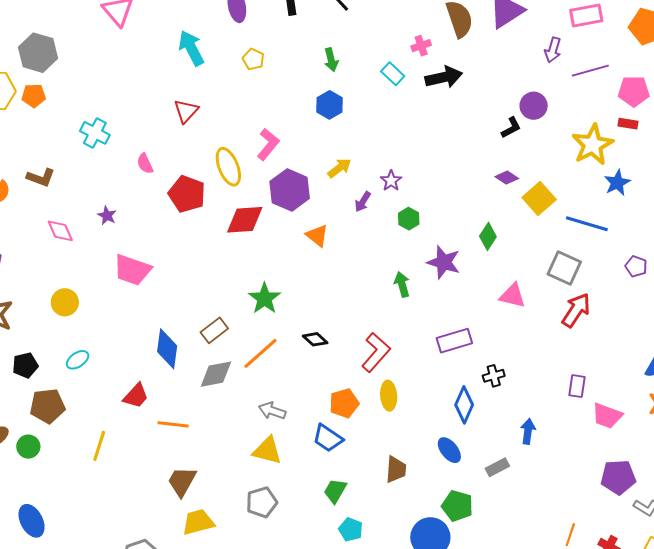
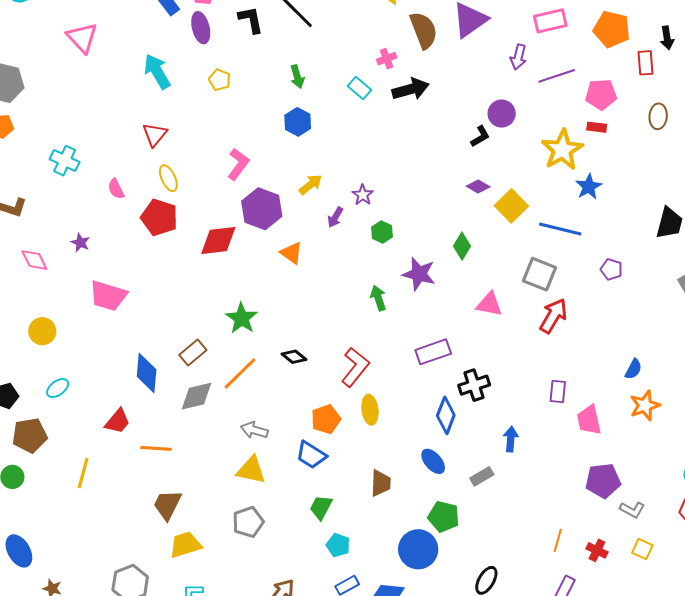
yellow ellipse: (228, 167) -> (168, 178), moved, size x0.7
black cross: (494, 376) -> (474, 385), size x1.4
pink trapezoid: (607, 416) -> (589, 420), turned 60

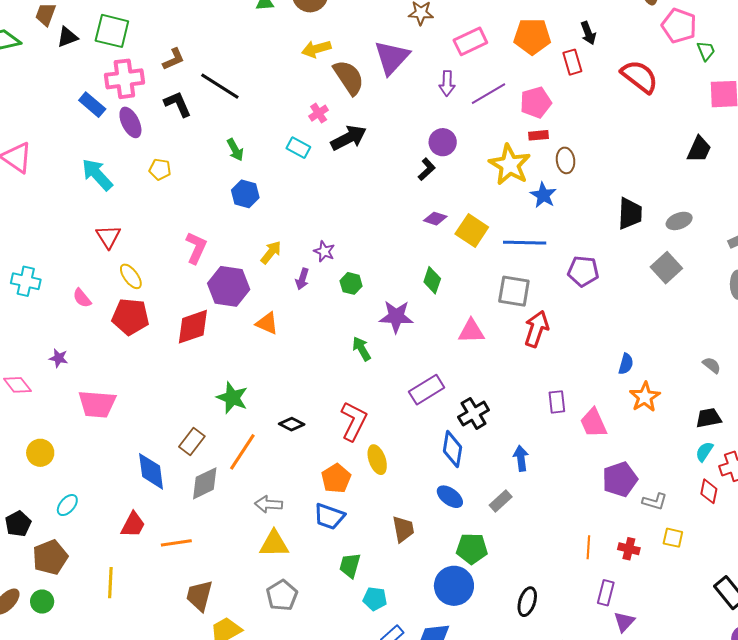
brown ellipse: (658, 116) -> (566, 160), moved
purple pentagon: (611, 269) -> (583, 271), size x1.4

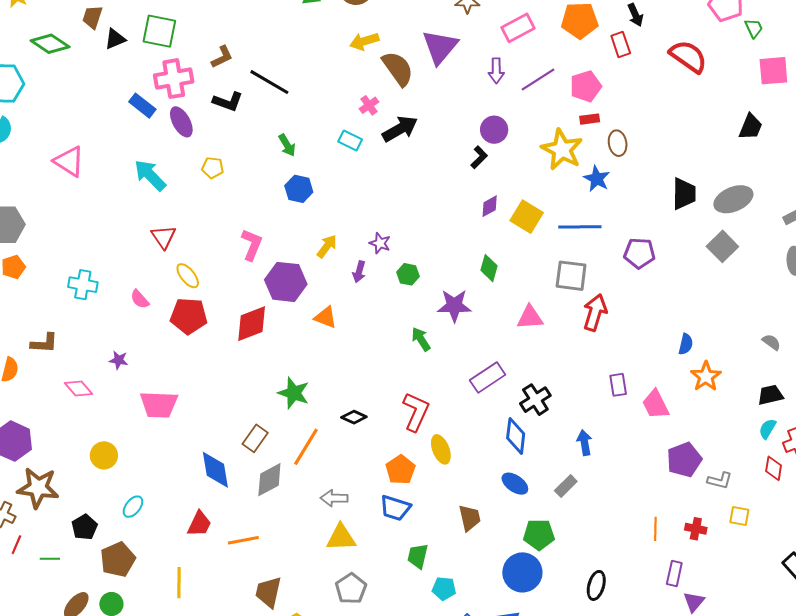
black L-shape: (178, 104) -> (228, 102), turned 136
purple diamond: (435, 219) -> (490, 206), turned -45
gray ellipse: (679, 221) -> (733, 199), size x1.5

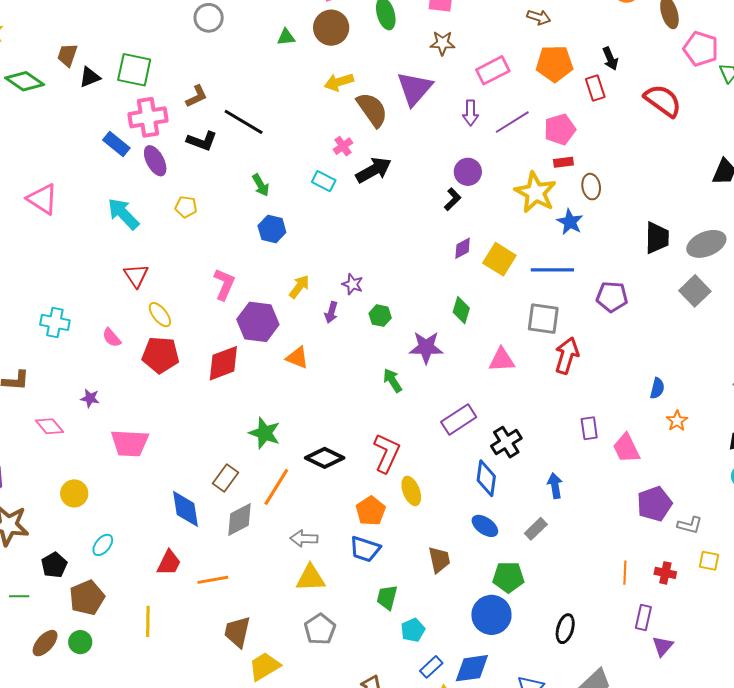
orange star: (706, 376) -> (677, 421), size x0.7
black diamond: (354, 417) -> (325, 458), size x1.5
cyan pentagon: (444, 589) -> (413, 630), turned -30

